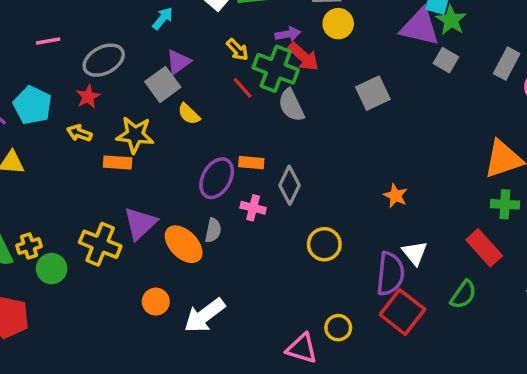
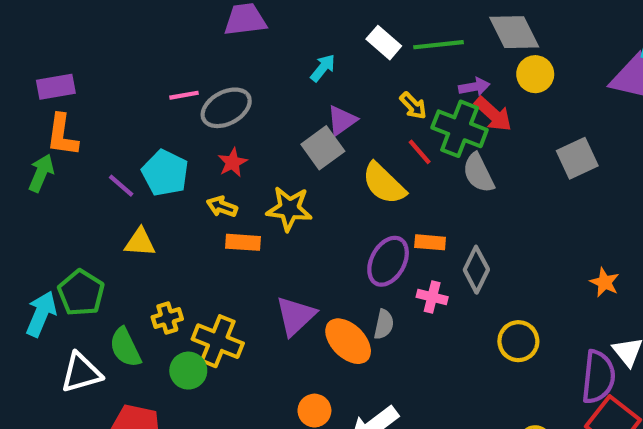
gray ellipse: (104, 60) -> (226, 108), moved
yellow semicircle: (189, 114) -> (384, 183), moved, size x1.6
orange rectangle: (118, 163) -> (243, 242), moved
yellow cross: (100, 244) -> (218, 341), moved
yellow cross: (29, 246) -> (167, 318), moved

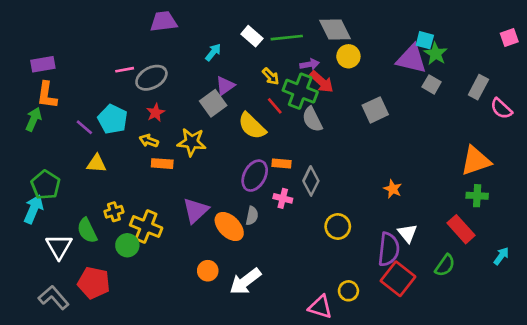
green pentagon: (81, 293) -> (46, 185), moved
white triangle: (81, 373) -> (59, 247), turned -44

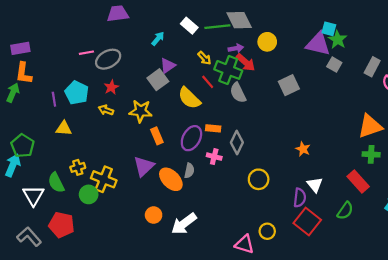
gray diamond: (335, 29) -> (239, 20), moved
purple line: (84, 127) -> (54, 99), turned 40
orange rectangle: (162, 164) -> (157, 136), moved, turned 63
purple semicircle: (389, 249) -> (300, 198), size x0.7

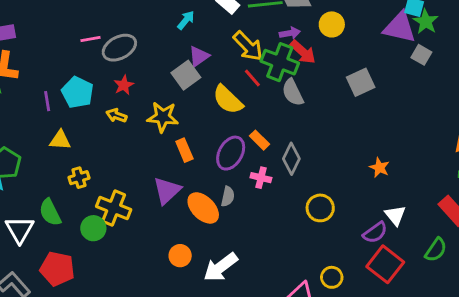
yellow arrow: (204, 58) -> (248, 46), size x1.6
orange rectangle: (213, 128) -> (260, 140), turned 40
yellow cross: (78, 167) -> (79, 178), moved
purple semicircle: (300, 198) -> (375, 233), turned 48

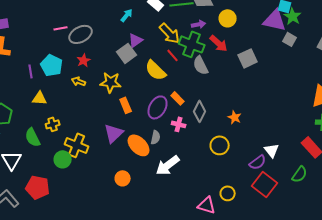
red arrow: (303, 52) -> (219, 43), moved
orange star: (379, 168) -> (235, 117), moved
green semicircle: (50, 212) -> (33, 137), moved
white arrow: (221, 267) -> (168, 165), moved

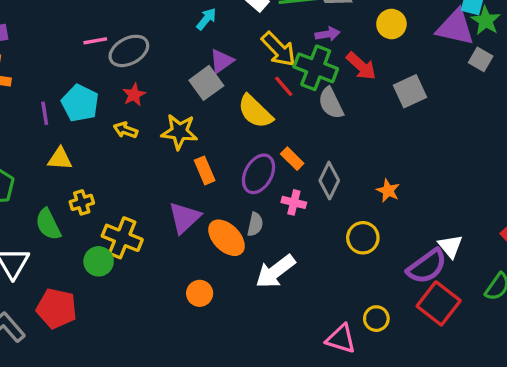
yellow circle: (228, 18) -> (391, 24), moved
purple semicircle: (258, 162) -> (427, 266), size x1.4

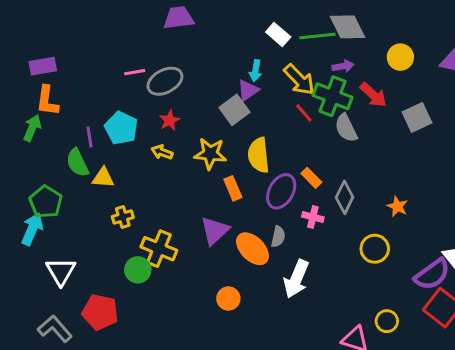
cyan arrow: (206, 19) -> (256, 71), moved, turned 150
yellow semicircle: (255, 112) -> (259, 155), moved, turned 40
green semicircle: (48, 224) -> (77, 163), moved
white arrow: (275, 271) -> (296, 279), turned -30

